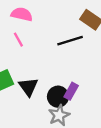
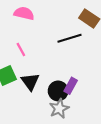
pink line: (18, 40) -> (21, 50), moved

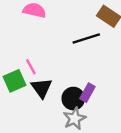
pink line: (21, 50) -> (31, 67), moved

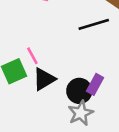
black triangle: (42, 88) -> (44, 79), turned 35

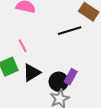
pink line: (32, 56) -> (23, 46), moved

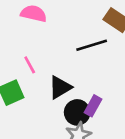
black triangle: (32, 73) -> (60, 87), moved

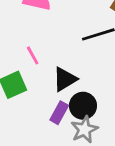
purple rectangle: (93, 106) -> (59, 113), moved

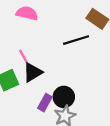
black triangle: (65, 79) -> (33, 72), moved

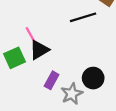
black circle: (64, 97) -> (93, 78), moved

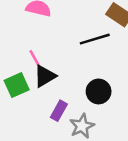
black circle: (93, 78) -> (99, 91), moved

